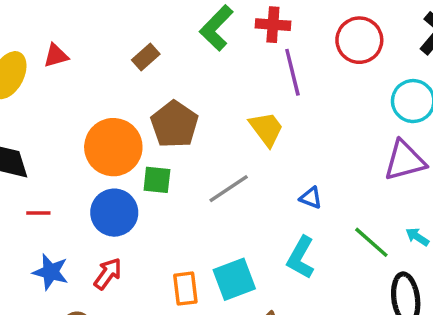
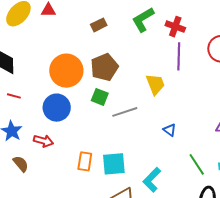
green square: (157, 180) -> (100, 97), moved
cyan L-shape: (301, 258) -> (152, 180), moved
red arrow: (108, 274) -> (43, 141), turned 54

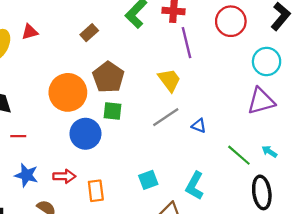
blue circle: (57, 108) -> (85, 134), moved
gray line: (125, 112) -> (166, 117), moved
orange rectangle: (85, 161) -> (96, 191), moved
cyan square: (114, 164) -> (148, 180), size x0.7

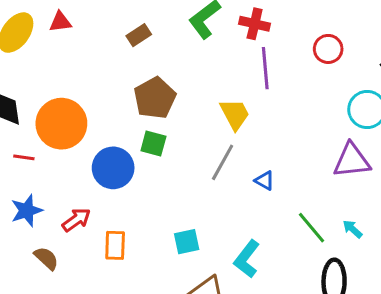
red circle: (231, 21) -> (328, 49), size x0.7
orange circle: (68, 92) -> (61, 124), moved
gray line: (166, 117) -> (223, 162), turned -36
blue star: (26, 175) -> (27, 211), turned 30
red arrow: (64, 176) -> (76, 220), turned -45

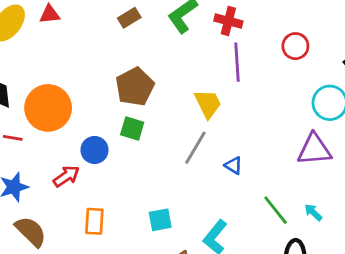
brown rectangle: (139, 35) -> (129, 18), moved
blue circle: (113, 168) -> (95, 150), size x0.7
red arrow: (76, 220) -> (66, 176), moved
brown semicircle: (46, 258) -> (31, 231), size x1.4

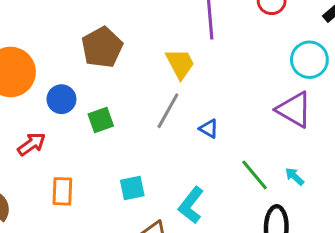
green square: (132, 128) -> (101, 120), moved, turned -35
purple triangle: (314, 149) -> (294, 110), turned 36
blue circle: (95, 150) -> (61, 99), moved

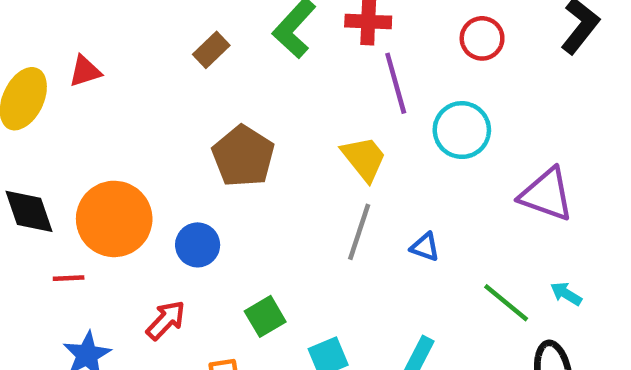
cyan circle: (309, 60) -> (462, 130), moved
green square: (101, 120) -> (265, 316), moved

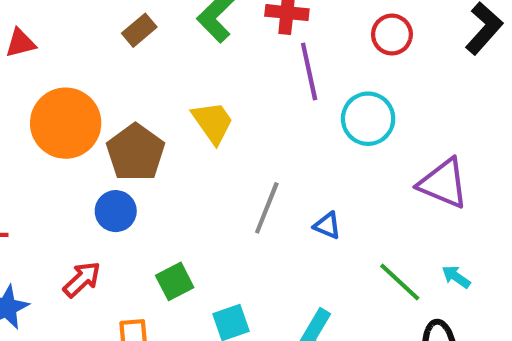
brown pentagon: (243, 156) -> (136, 152), moved
yellow trapezoid: (364, 158) -> (213, 122), moved
orange circle: (114, 219) -> (66, 123), moved

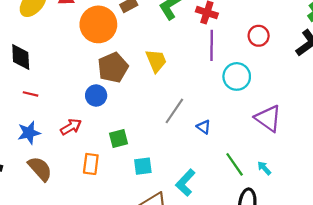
orange circle: (66, 123) -> (98, 24), moved

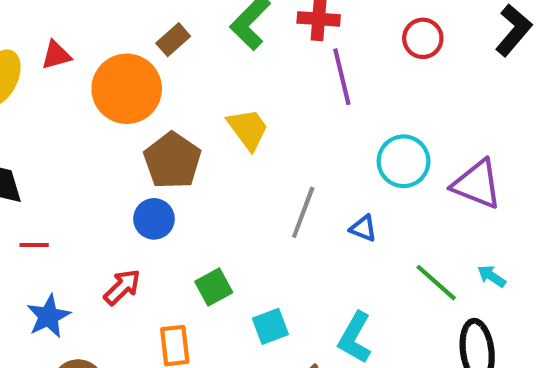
cyan circle: (237, 76) -> (404, 161), moved

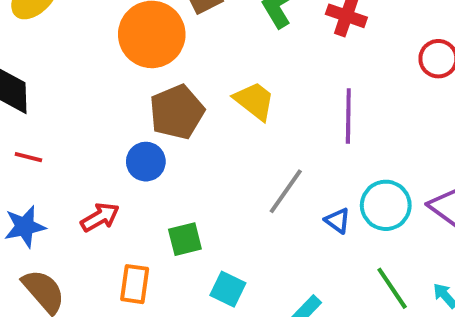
purple line: (342, 77) -> (348, 116), moved
yellow trapezoid: (248, 129) -> (254, 101), turned -30
cyan circle: (404, 161) -> (386, 205), moved
cyan square: (270, 326) -> (228, 289), turned 32

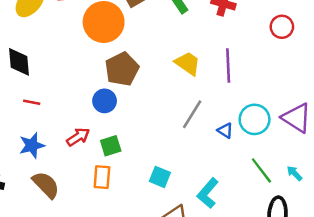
yellow trapezoid: (254, 101) -> (188, 63), moved
green square: (185, 239) -> (111, 146), moved

